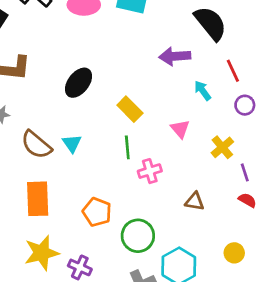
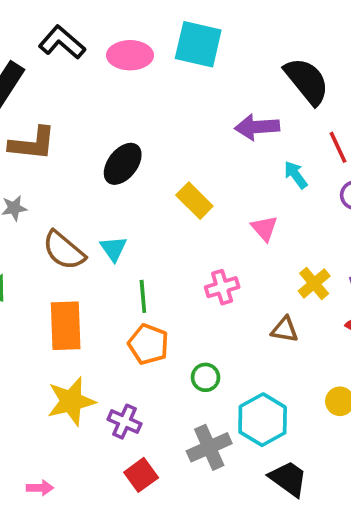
green line: (127, 147) -> (143, 296), moved
yellow cross: (222, 147) -> (314, 283), moved
green circle: (138, 236) -> (206, 377), size x0.6

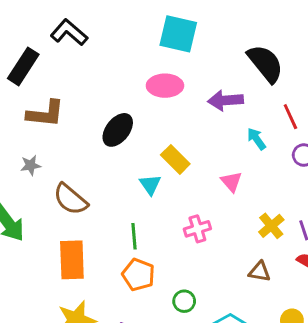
pink ellipse: (130, 55) -> (165, 86), moved
cyan triangle: (113, 249) -> (150, 185), moved
brown triangle: (285, 330) -> (259, 272), moved

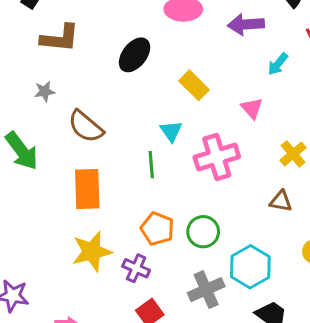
cyan arrow: (257, 139) -> (278, 64), turned -105
cyan triangle: (150, 185) -> (171, 131), moved
pink cross: (197, 229) -> (217, 157), size x1.6
orange pentagon: (138, 275) -> (157, 229), moved
green circle: (184, 301) -> (203, 232), size x1.4

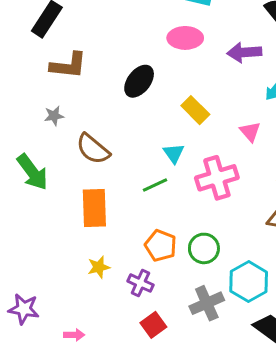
green line: (151, 165) -> (155, 185), turned 70
yellow star: (92, 252) -> (99, 267), size x0.6

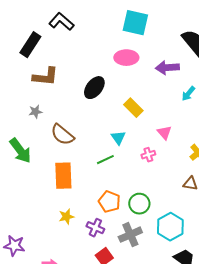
pink triangle: (250, 132) -> (164, 133), moved
pink cross: (217, 178) -> (148, 155), size x0.5
gray cross: (207, 303) -> (130, 235), moved

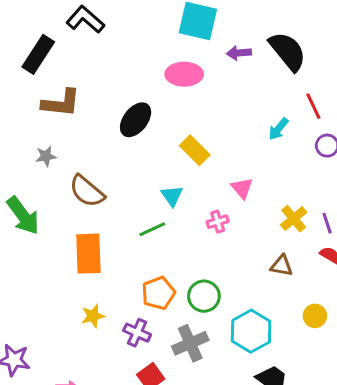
purple arrow: (167, 68) -> (239, 53), moved, size x0.7
orange pentagon: (109, 202) -> (158, 293), turned 30

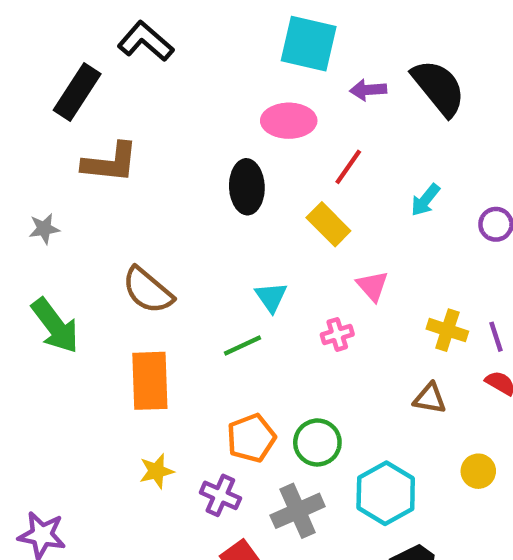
red line: (313, 106) -> (348, 167), moved, turned 60
black ellipse: (136, 120) -> (247, 187), moved, turned -40
yellow rectangle: (195, 150) -> (328, 224), moved
gray star: (46, 156) -> (44, 229), moved
yellow cross: (294, 219) -> (447, 330), turned -32

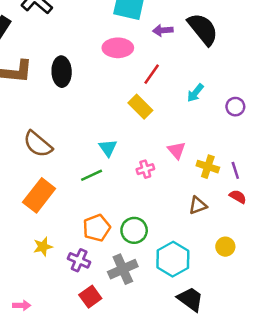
black ellipse: (247, 187) -> (62, 72), moved
pink triangle: (373, 286) -> (177, 150), moved
orange rectangle: (150, 381) -> (39, 195), turned 40
brown triangle: (430, 398) -> (198, 205), turned -30

